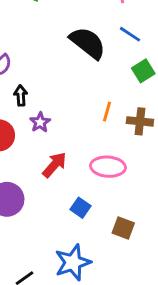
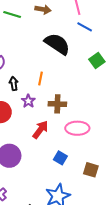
blue line: (130, 34) -> (85, 27), moved
orange line: (107, 112) -> (41, 79), moved
brown cross: (140, 121) -> (57, 104), moved

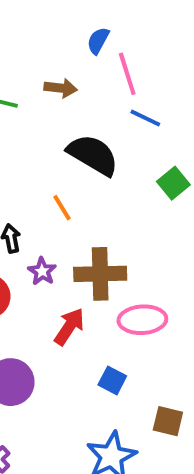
orange line: (41, 79) -> (62, 208), moved, turned -40
brown cross: (57, 104) -> (100, 274), size x1.4
brown square: (91, 170) -> (168, 421), moved

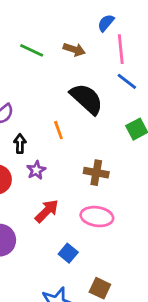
brown cross: (100, 274) -> (96, 173), moved, size x0.7

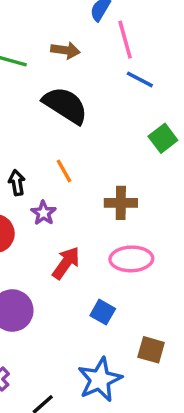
black semicircle: (87, 99) -> (65, 105), moved
orange line: (58, 130) -> (64, 171), moved

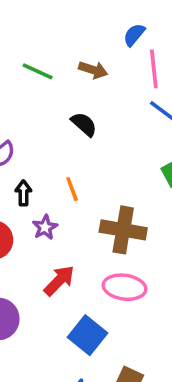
black semicircle: (65, 105) -> (84, 124), size x0.6
brown cross: (121, 203) -> (123, 230), size x1.4
blue square: (103, 312) -> (88, 335), size x1.5

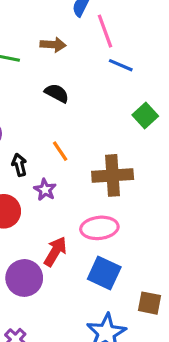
red arrow: (59, 281) -> (55, 251), moved
pink ellipse: (125, 287) -> (99, 228), moved

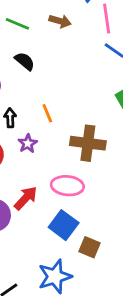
black semicircle: (57, 93) -> (25, 61), moved
brown square: (149, 303) -> (90, 247), moved

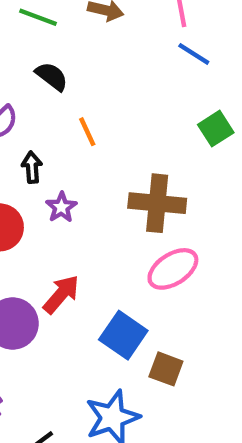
orange line: (47, 113) -> (87, 132), moved
pink ellipse: (67, 186) -> (173, 269), moved, turned -36

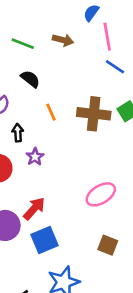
brown cross: (157, 203) -> (94, 114), moved
blue square: (123, 335) -> (45, 240), moved, turned 32
brown square: (166, 369) -> (108, 245), moved

